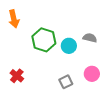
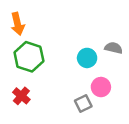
green hexagon: (44, 40) -> (29, 57), moved
pink circle: (92, 74) -> (101, 87), moved

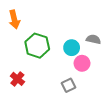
green hexagon: (29, 57) -> (37, 46), moved
pink circle: (101, 87) -> (82, 63), moved

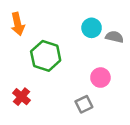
gray semicircle: (93, 39) -> (114, 37), moved
cyan circle: (72, 48) -> (92, 28), moved

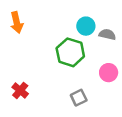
green hexagon: (46, 56) -> (70, 52), moved
pink circle: (100, 78) -> (109, 73), moved

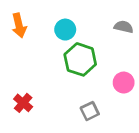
cyan circle: (86, 26) -> (65, 30), moved
gray semicircle: (107, 34) -> (124, 27), moved

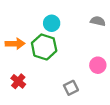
orange arrow: (19, 25) -> (15, 44), moved, turned -78
green hexagon: (80, 59) -> (44, 47), moved

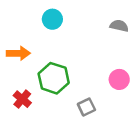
cyan circle: (52, 23) -> (52, 19), moved
green hexagon: (44, 47) -> (54, 78), moved

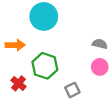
cyan circle: (52, 19) -> (44, 16), size x1.6
gray semicircle: (119, 26) -> (100, 44), moved

